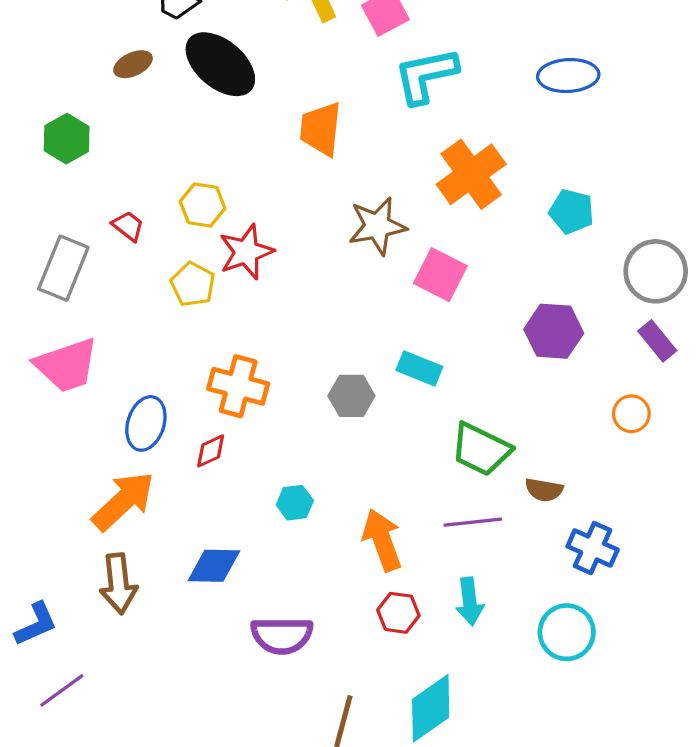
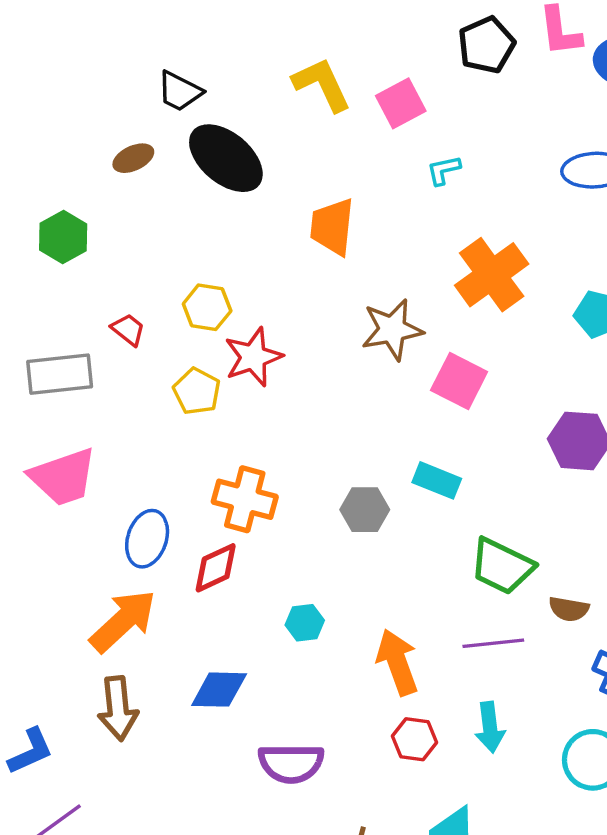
cyan L-shape: (426, 76) -> (444, 170), size x0.5
gray rectangle: (63, 268) -> (60, 374), turned 62
red diamond: (211, 451) -> (216, 568), size x1.4

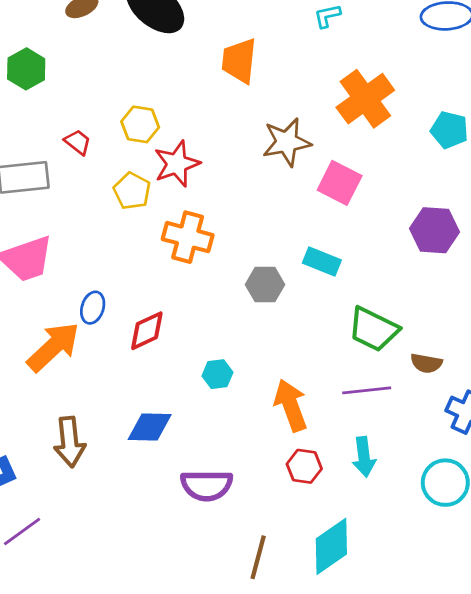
orange cross: (245, 499) -> (188, 237), moved
blue ellipse: (147, 539) -> (93, 308), size x0.7
orange arrow: (123, 621) -> (53, 347), moved

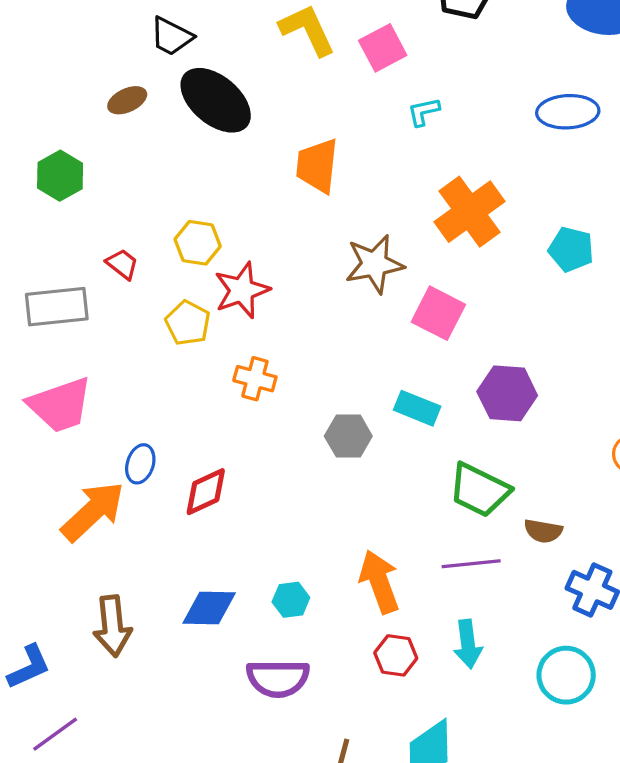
purple hexagon: (434, 230) -> (507, 393), moved
orange cross: (188, 237) -> (255, 379), size x0.7
cyan hexagon: (217, 374) -> (291, 600), moved

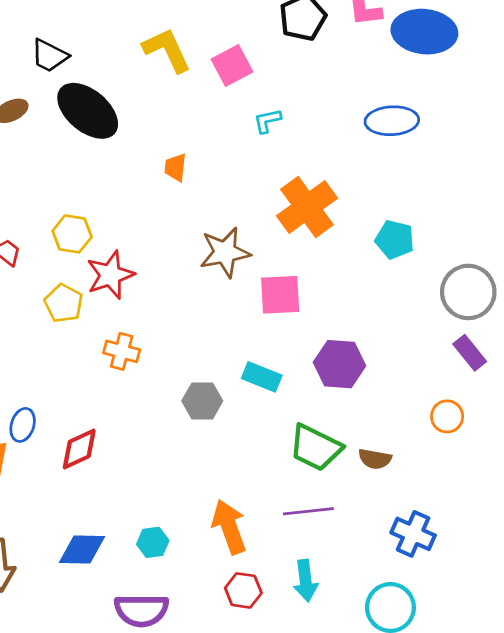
orange trapezoid: (317, 166) -> (175, 167), size x0.6
pink square: (438, 313) -> (280, 295), turned -30
brown semicircle: (543, 531) -> (375, 459), moved

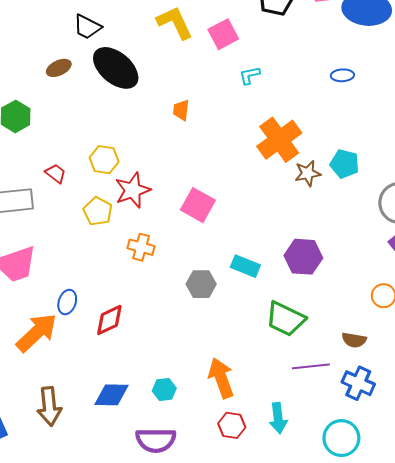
blue ellipse: (392, 121) -> (342, 75), size x0.6
brown star: (225, 252) -> (308, 173), moved, size x0.7
pink square: (280, 295) -> (198, 205), moved, turned 32
brown semicircle: (375, 459) -> (354, 340), moved
purple line: (308, 511) -> (311, 366), moved

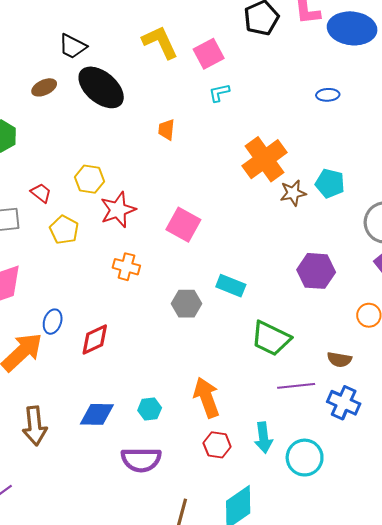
cyan L-shape: (250, 75) -> (219, 93), moved
yellow pentagon: (98, 211) -> (64, 230), moved
purple hexagon: (303, 257) -> (316, 271), moved
cyan circle: (341, 438) -> (305, 458), moved

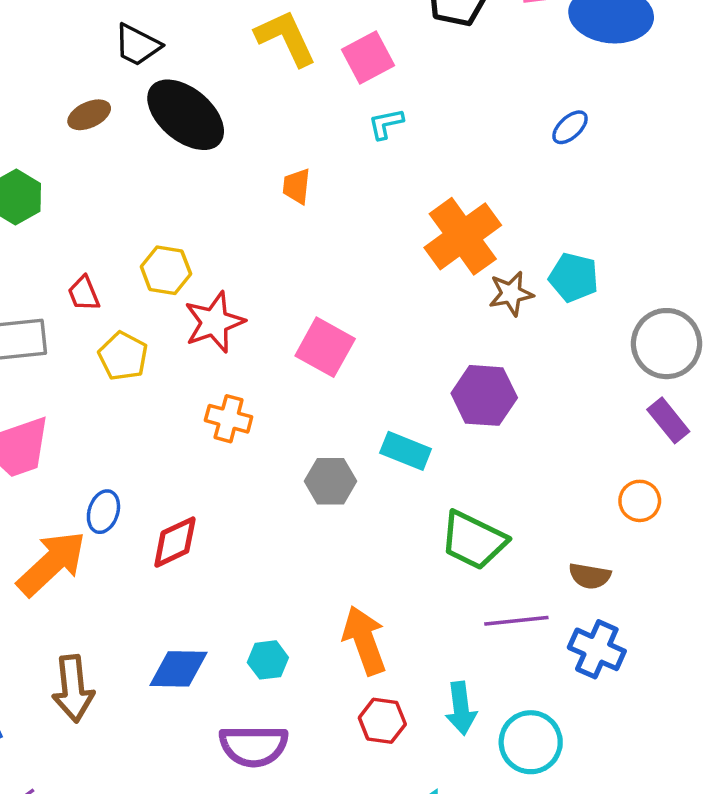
blue ellipse: (328, 95) -> (570, 127), turned -40
red trapezoid: (41, 193) -> (84, 294), turned -150
purple hexagon: (316, 271) -> (484, 395), moved

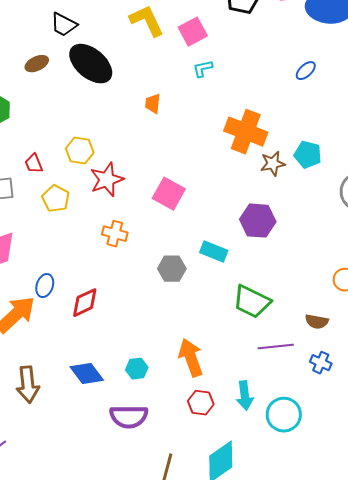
orange cross: (463, 236) -> (246, 132), turned -33
blue cross: (597, 649) -> (321, 363), size x0.7
blue diamond: (179, 669) -> (87, 374), turned 52

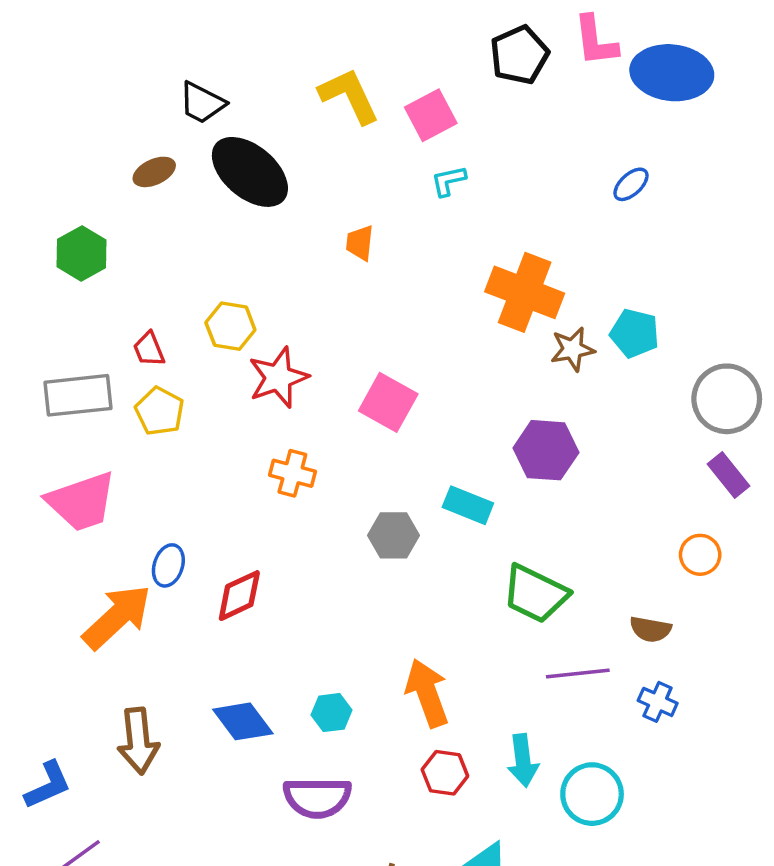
yellow pentagon: (56, 199) -> (160, 411), moved

